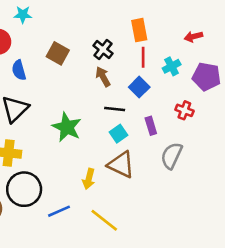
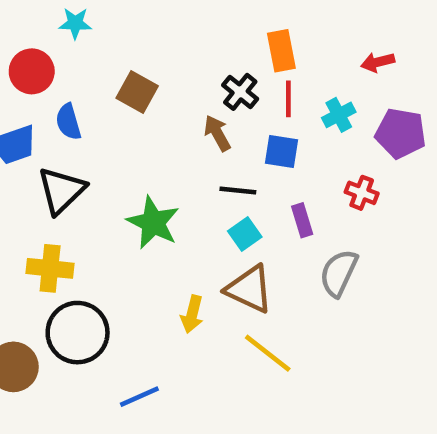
black cross: (103, 50) -> (240, 92), moved
blue square: (139, 87) -> (281, 152), turned -36
blue line: (59, 211) -> (139, 397), moved
yellow line: (104, 220) -> (268, 353), moved

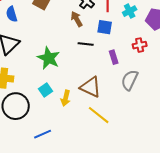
red cross: (362, 193) -> (140, 45), turned -32
cyan square: (245, 234) -> (46, 90), moved

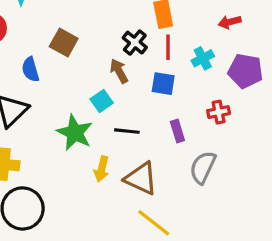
blue semicircle: (12, 14) -> (30, 69), moved
black line: (86, 44) -> (127, 131), moved
cyan square: (46, 90) -> (102, 101), moved
yellow arrow: (66, 98) -> (102, 169), moved

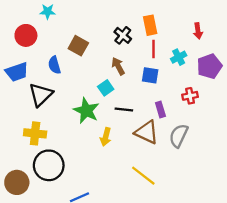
red arrow: (230, 22) -> (198, 31), turned -84
black cross: (135, 43) -> (123, 35), moved
purple pentagon: (245, 71) -> (209, 66), turned -30
brown triangle: (141, 178) -> (147, 132), moved

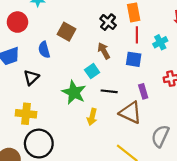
black triangle: (41, 95) -> (31, 77), size x0.7
gray semicircle: (179, 136) -> (160, 136), moved

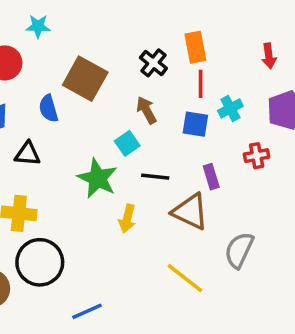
brown square: (66, 32) -> (85, 79), size x1.4
cyan cross: (160, 42) -> (230, 108), moved
black triangle: (31, 77) -> (28, 154), turned 49

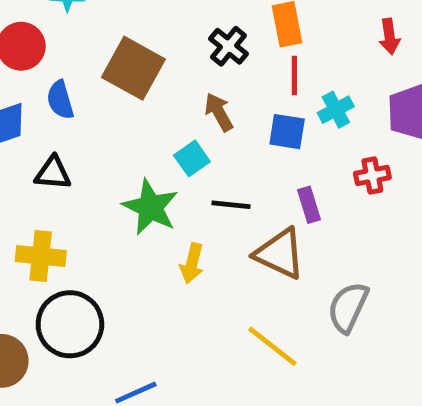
blue semicircle: (49, 108) -> (60, 100), moved

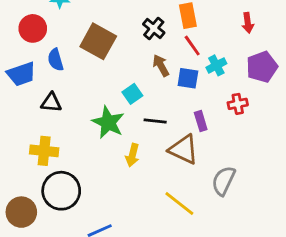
red line: (294, 75) -> (192, 46), turned -35
brown arrow: (219, 112) -> (161, 65), moved

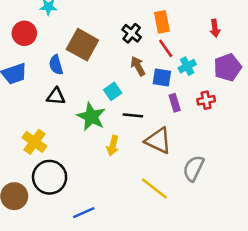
blue semicircle: (56, 60) -> (56, 65), moved
black triangle: (51, 102) -> (56, 96), moved
purple rectangle: (201, 121) -> (175, 103), moved
yellow cross: (44, 151) -> (34, 142), turned 30

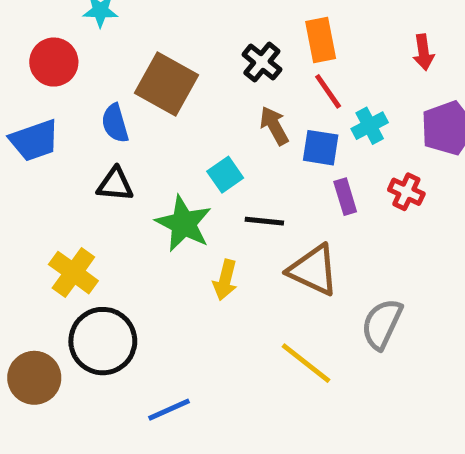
red cross: (206, 100) -> (406, 192), turned 36

